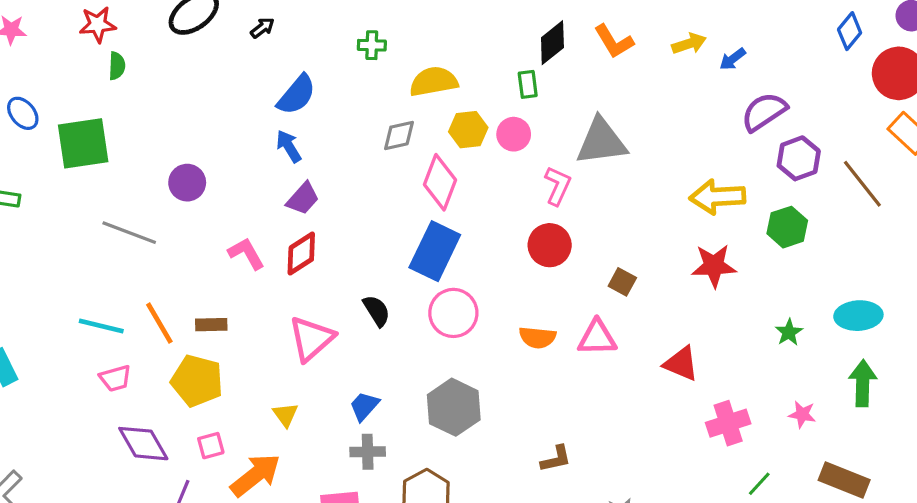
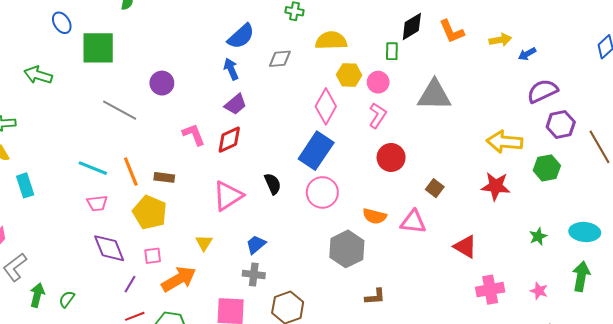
gray diamond: (399, 135) -> (280, 59), moved
pink L-shape: (558, 186) -> (378, 115), moved
gray hexagon: (454, 407) -> (347, 249), moved

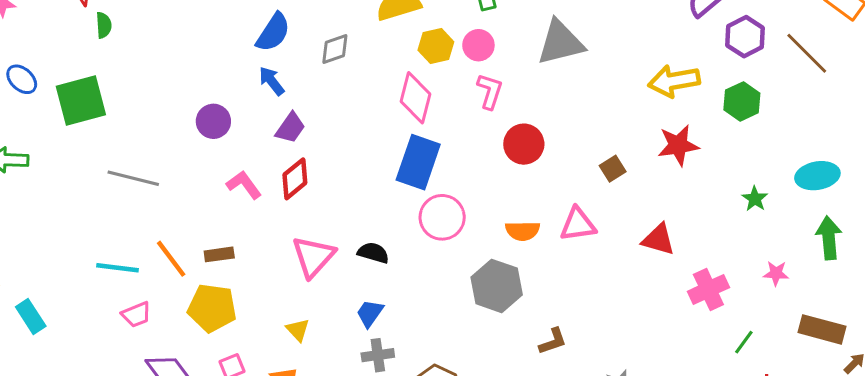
purple circle: (162, 83) -> (213, 121), moved
black semicircle: (273, 184) -> (373, 253), moved, turned -35
brown square: (435, 188) -> (613, 169), moved, turned 36

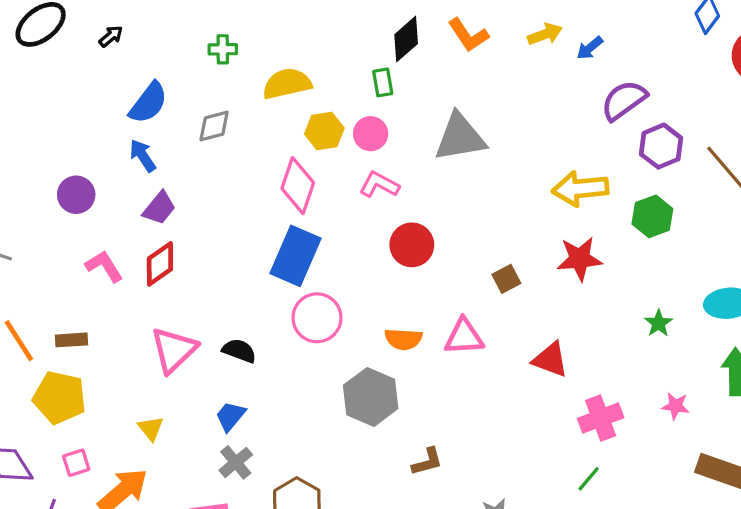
pink L-shape: (490, 91) -> (379, 185), turned -84
green line: (744, 342) -> (589, 479), moved
gray cross: (378, 355) -> (236, 462), turned -36

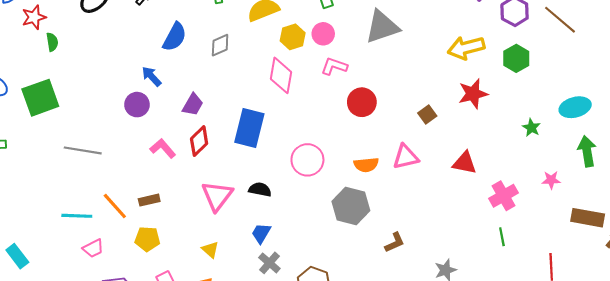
blue arrow: (143, 156) -> (151, 76), moved
blue rectangle: (295, 256) -> (249, 128), moved
yellow pentagon: (59, 398) -> (147, 239), size x0.7
green line: (589, 479) -> (502, 237), turned -42

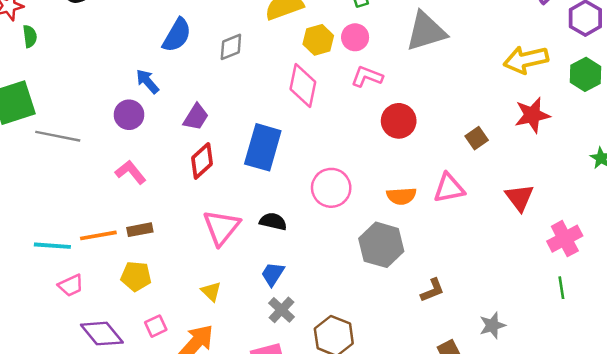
pink L-shape: (163, 148) -> (131, 172), moved
gray line: (83, 150) -> (58, 136), moved
red triangle: (465, 163) -> (519, 198), turned 40
orange line: (115, 206) -> (98, 235), turned -60

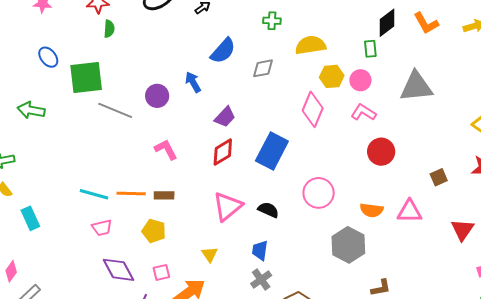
purple circle: (129, 115) -> (157, 96), moved
blue trapezoid: (273, 274) -> (260, 250), turned -35

